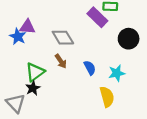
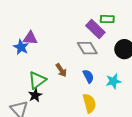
gray diamond: (63, 38) -> (87, 48), moved
yellow semicircle: (107, 97) -> (89, 103), moved

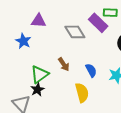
purple triangle: (30, 38) -> (38, 21), moved
gray diamond: (87, 48) -> (75, 32), moved
yellow semicircle: (89, 103) -> (82, 93), moved

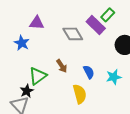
green rectangle: (110, 13) -> (108, 15), turned -48
black star: (37, 90) -> (27, 91), moved

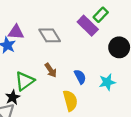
purple triangle: (37, 23) -> (16, 32), moved
gray diamond: (73, 34) -> (50, 35), moved

